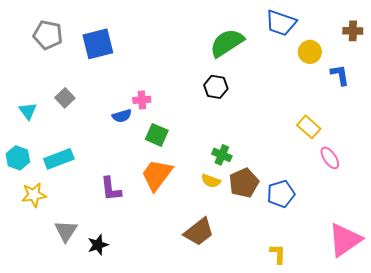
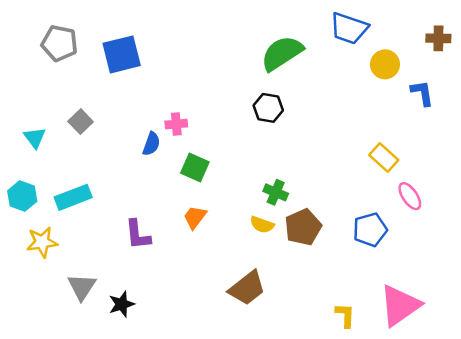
blue semicircle: (122, 116) -> (151, 144), turned -54
orange trapezoid: (157, 175) -> (195, 217), size x0.6
blue pentagon: (281, 194) -> (370, 230), moved
pink triangle: (345, 240) -> (400, 305), moved

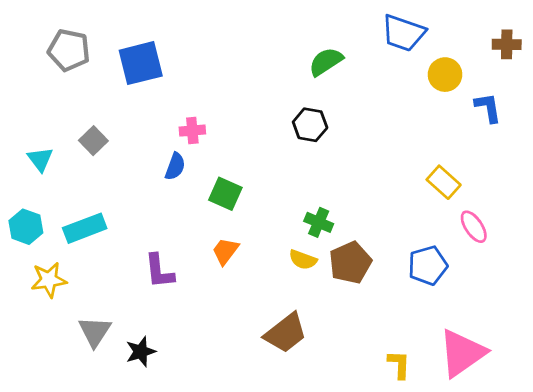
green semicircle: (282, 53) -> (326, 62), size x0.7
pink cross: (176, 124) -> (192, 131), moved

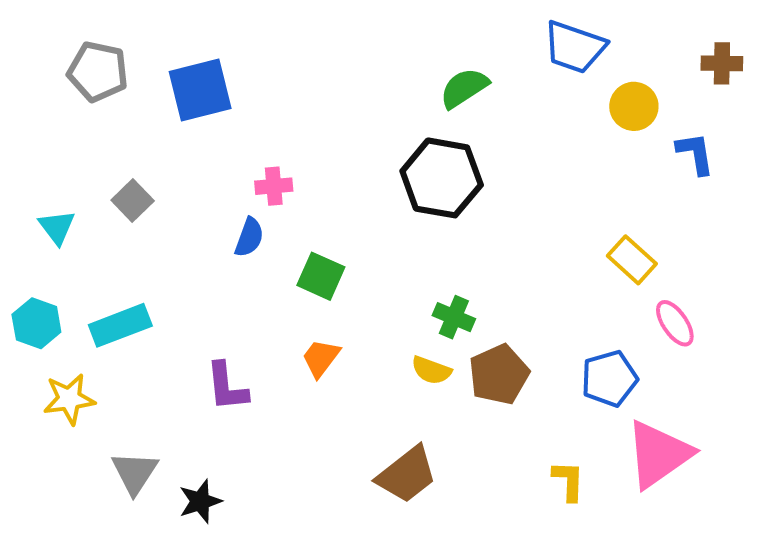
black hexagon: (310, 125) -> (442, 178), size x1.6
pink triangle: (462, 353) -> (658, 454), moved
yellow L-shape: (399, 365) -> (568, 481), moved

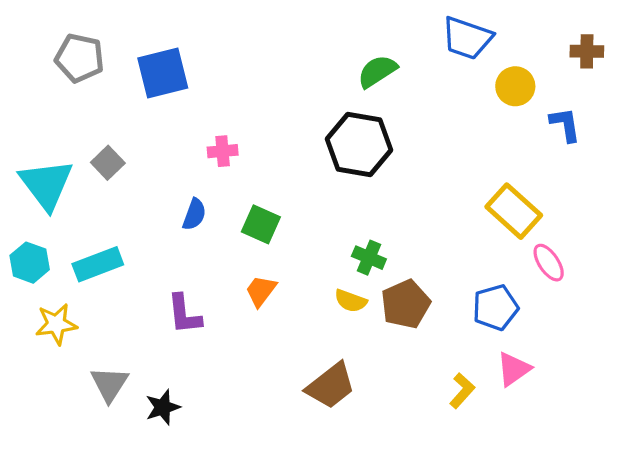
cyan triangle: (57, 227) -> (46, 184), size x1.8
blue semicircle: (249, 237) -> (194, 214), moved
yellow rectangle: (632, 260) -> (514, 211), size x1.4
pink triangle: (658, 454) -> (514, 369), moved, size x0.6
yellow L-shape: (568, 481) -> (462, 391), turned 40

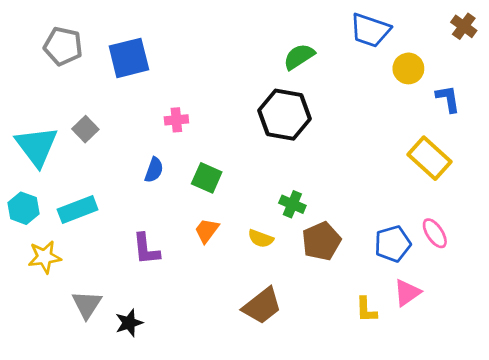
brown cross: (587, 51) -> (464, 26), moved, turned 35
yellow rectangle: (514, 211) -> (429, 158), moved
pink ellipse: (549, 263) -> (435, 233), moved
yellow semicircle: (351, 301) -> (261, 239), moved
yellow L-shape: (462, 391) -> (366, 310), turned 136

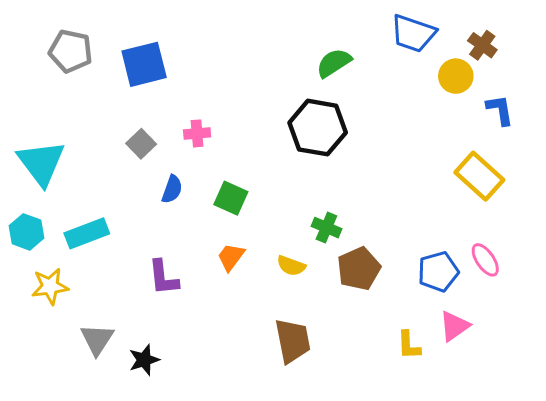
brown cross: (464, 26) -> (482, 45), moved
gray square: (85, 129) -> (141, 144), moved
brown trapezoid: (262, 306) -> (293, 341), turned -63

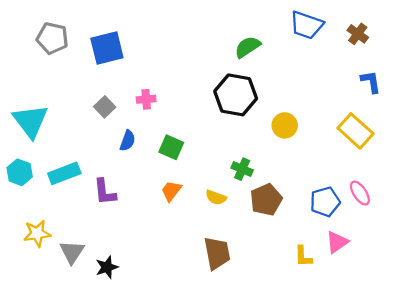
yellow circle: (456, 76) -> (285, 125), moved
purple L-shape: (163, 278) -> (105, 192), moved
yellow star: (50, 286) -> (37, 233), moved

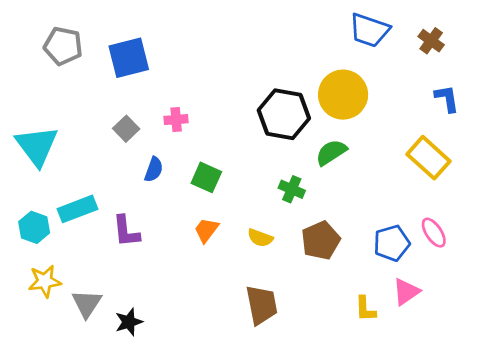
green semicircle: (248, 47) -> (331, 152), moved
yellow circle: (285, 125) -> (343, 95), moved, size x1.6
green cross: (242, 169) -> (292, 189), moved
cyan hexagon: (20, 172) -> (34, 227), moved

